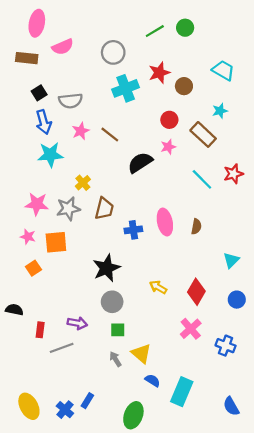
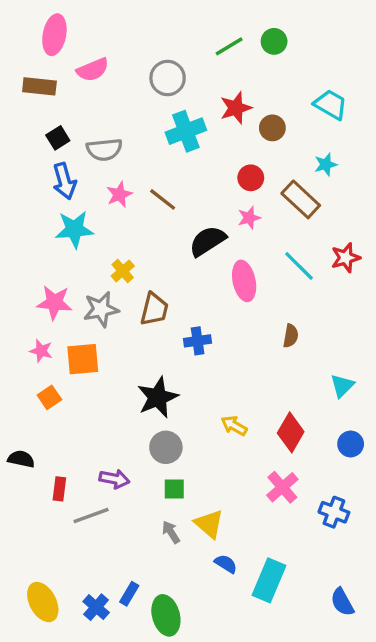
pink ellipse: (165, 222) -> (244, 281), moved
green ellipse: (133, 415) -> (166, 615), moved, turned -35

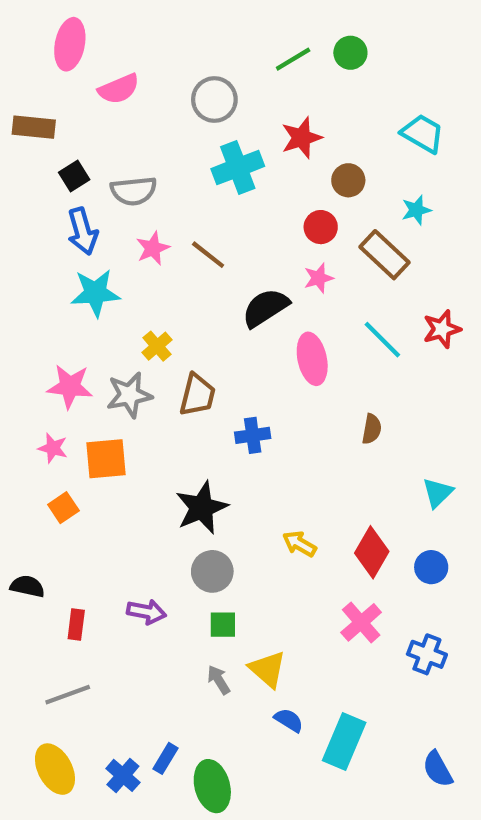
brown rectangle: (39, 86) -> (34, 127), moved
brown circle: (272, 128) -> (348, 180), moved
blue circle: (351, 444) -> (431, 567), moved
gray line: (91, 516) -> (68, 695), moved

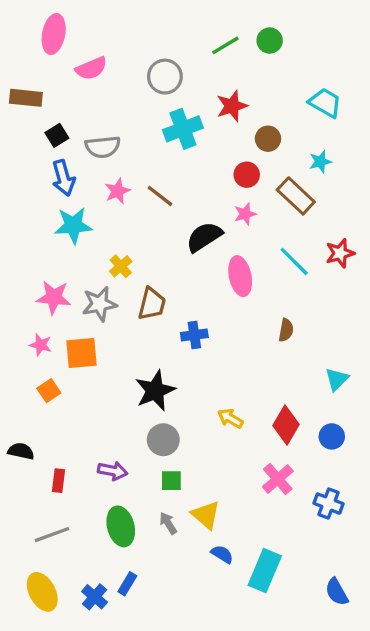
green ellipse: (212, 786) -> (121, 526), moved

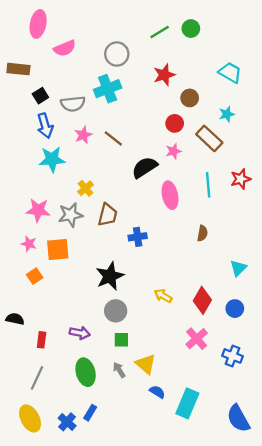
cyan cross: (183, 129) -> (108, 89), moved
cyan line: (294, 261) -> (208, 185), turned 40
gray line: (52, 535) -> (37, 378), turned -45
blue semicircle: (337, 592) -> (238, 418), size x1.4

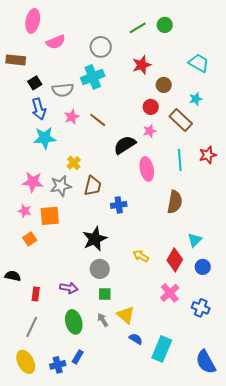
brown semicircle: (202, 233) -> (175, 202), size x1.6
cyan triangle: (238, 268) -> (195, 240), moved
blue cross: (67, 422) -> (58, 365), turned 35

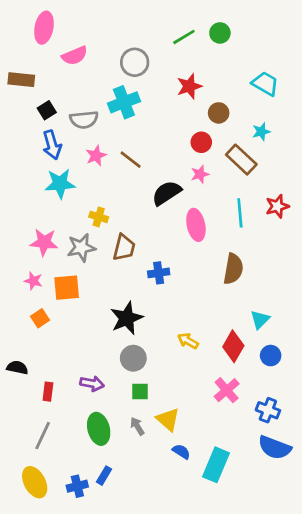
yellow cross: (74, 163) -> (99, 217), turned -32
blue semicircle: (206, 362) -> (275, 448), moved, turned -40

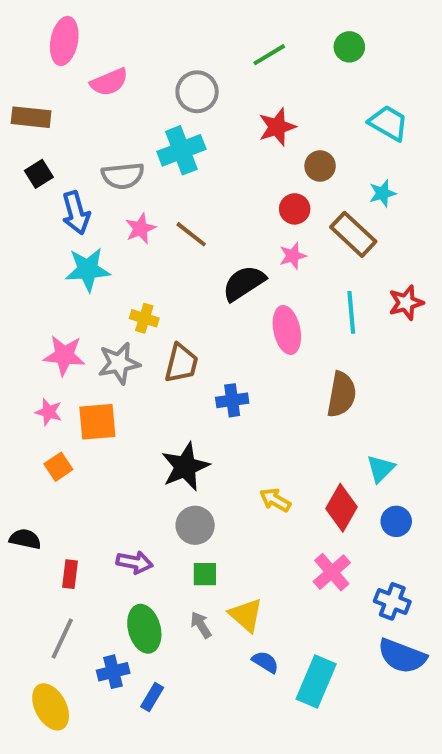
green circle: (220, 33) -> (349, 47), moved
black square: (47, 110) -> (39, 174), moved
blue cross: (77, 486) -> (113, 672), moved

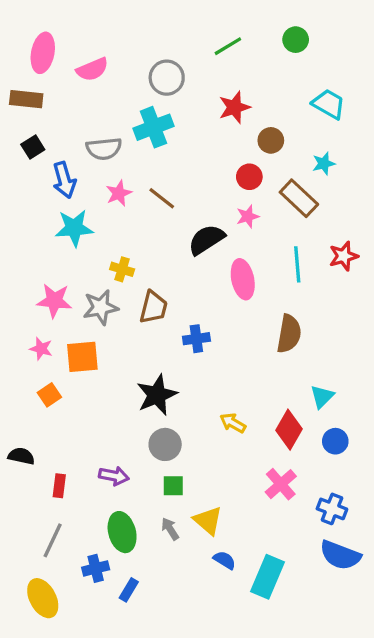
pink ellipse: (64, 41) -> (43, 53), moved

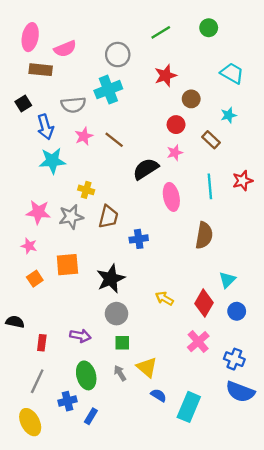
brown rectangle: (26, 99) -> (41, 70), moved
brown rectangle: (299, 198) -> (211, 140), size x0.7
orange square: (82, 357) -> (67, 265), moved

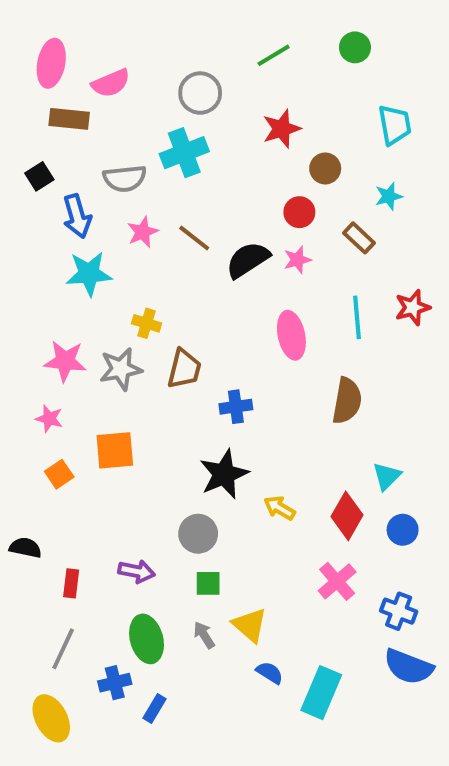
cyan trapezoid: (232, 73) -> (395, 125), turned 50
black semicircle: (146, 169) -> (248, 260), moved
black star: (111, 279) -> (224, 474), moved

